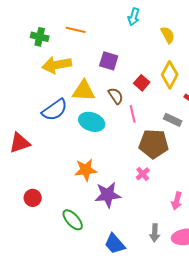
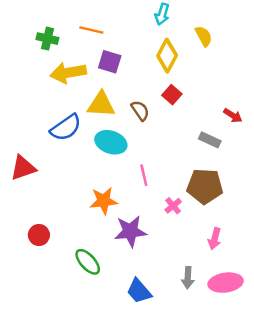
purple square: (109, 61) -> (110, 62), moved
yellow diamond: (170, 75) -> (167, 56), moved
pink line: (133, 114) -> (144, 175), moved
brown pentagon: (154, 144) -> (205, 186), moved

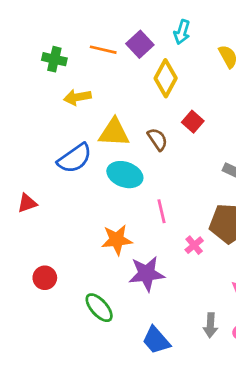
yellow diamond: (167, 56) -> (166, 78), moved
purple square: (110, 62) -> (140, 44), moved, turned 30
yellow arrow: (68, 73) -> (77, 97), size x0.7
red triangle: (23, 168) -> (27, 203), size x0.7

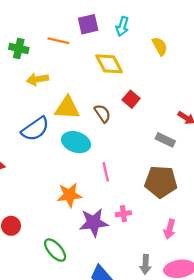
purple square: (140, 44) -> (88, 24), moved, turned 30
yellow diamond: (166, 78) -> (109, 64), turned -56
pink cross: (194, 245) -> (123, 214), moved, turned 32

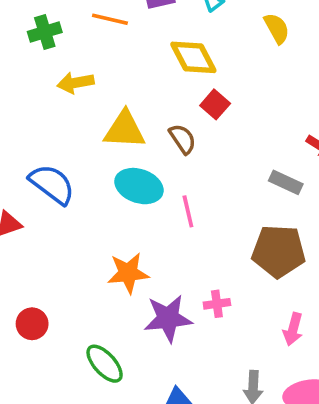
green cross: (19, 48) -> (45, 32), turned -30
red square: (131, 99) -> (215, 104), moved
blue semicircle: (35, 129) -> (52, 184), moved, turned -108
pink line: (106, 172) -> (188, 211), moved

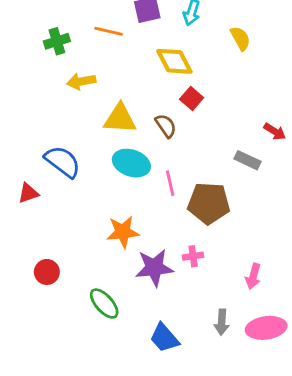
brown pentagon: (279, 251) -> (209, 203), moved

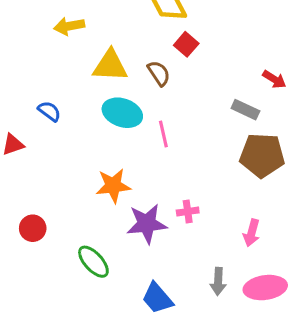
blue semicircle: (63, 162) -> (49, 111), size x0.6
brown pentagon: (209, 203) -> (262, 155), moved

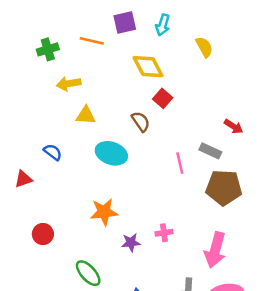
yellow triangle: (110, 66) -> (86, 115), moved, size x0.7
pink line: (163, 134) -> (180, 163), moved
purple star: (147, 224) -> (131, 243), size x0.6
red circle: (33, 228) -> (43, 234), moved
pink arrow: (252, 233) -> (215, 250), size x1.6

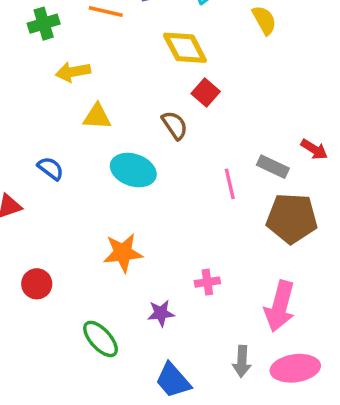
red arrow: (234, 126) -> (314, 149), moved
purple star: (131, 243) -> (161, 313), moved

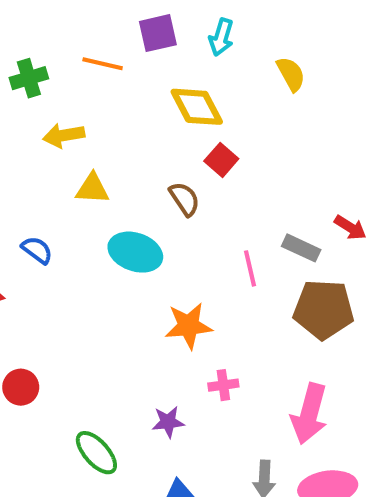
orange star: (123, 253) -> (189, 326), moved

